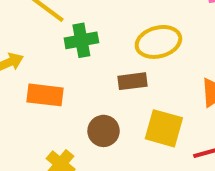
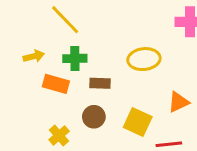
green cross: (81, 40) -> (75, 58), moved
brown rectangle: (132, 81) -> (100, 83), moved

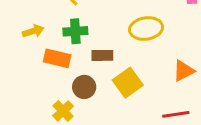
brown circle: (94, 117) -> (84, 87), moved
yellow square: (138, 122) -> (128, 83), moved, turned 32

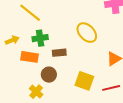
yellow ellipse: (146, 29) -> (87, 33), turned 60
yellow square: (128, 83) -> (84, 81), moved, turned -30

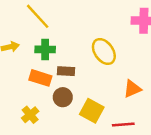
orange rectangle: (29, 57) -> (40, 78), moved
brown circle: (49, 75) -> (63, 97), moved

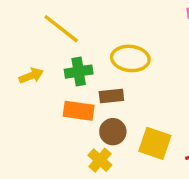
yellow ellipse: (104, 52) -> (130, 58), moved, turned -40
yellow cross: (30, 115) -> (100, 160), moved

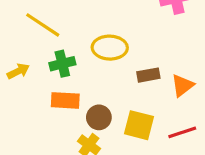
brown rectangle: (111, 96) -> (148, 75), moved

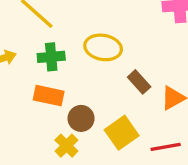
brown rectangle: (148, 75) -> (139, 82), turned 50
yellow square: (139, 125) -> (122, 133), turned 32

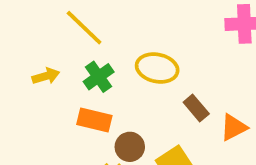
green cross: (51, 57) -> (99, 77), turned -32

